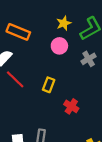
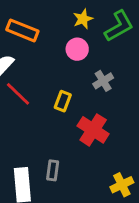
gray cross: (89, 59) -> (103, 81), moved
red cross: (71, 106) -> (93, 130), size x1.5

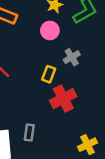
yellow rectangle: (63, 101) -> (49, 74), moved
red cross: (93, 130) -> (63, 98), turned 30

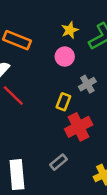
gray rectangle: (29, 133) -> (58, 162), moved, turned 42

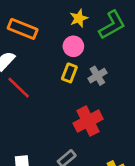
yellow rectangle: (63, 102) -> (69, 73), moved

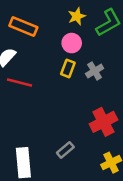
red line: (19, 88) -> (20, 82), turned -30
red cross: (88, 121) -> (103, 122), moved

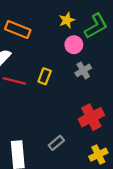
pink circle: (72, 43) -> (74, 45), moved
yellow rectangle: (68, 68) -> (45, 76), moved

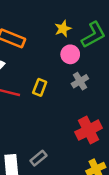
gray rectangle: (56, 143) -> (38, 158), moved

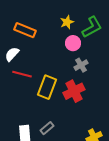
yellow rectangle: (40, 87) -> (47, 87), moved, size x1.6
red cross: (89, 130) -> (74, 91), moved

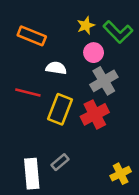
green L-shape: (92, 27) -> (118, 32), turned 75
white semicircle: (12, 54) -> (56, 68), moved, turned 56
gray cross: (81, 65) -> (104, 81), size x1.5

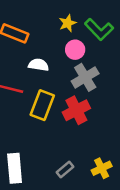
gray rectangle: (60, 162) -> (65, 170), moved

